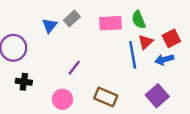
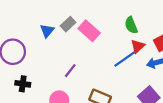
pink rectangle: (110, 23) -> (89, 31), moved, turned 45
blue line: (133, 55) -> (126, 58), turned 65

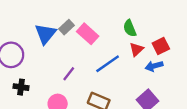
blue triangle: (47, 31) -> (45, 34), size x1.5
blue line: (126, 58) -> (108, 64), moved

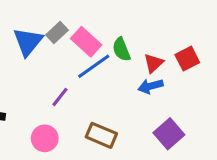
green semicircle: (130, 28) -> (121, 49), moved
blue line: (108, 64) -> (94, 66), moved
blue arrow: (154, 66) -> (151, 86), moved

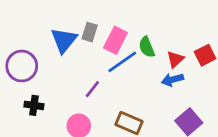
gray rectangle: (57, 33) -> (90, 32), turned -30
pink rectangle: (86, 42) -> (115, 40), turned 75

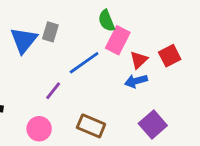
pink rectangle: (115, 40) -> (118, 40), moved
green semicircle: (147, 47) -> (107, 21), moved

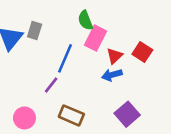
red square: (170, 56) -> (142, 52), turned -30
blue line: (84, 63) -> (65, 58), turned -32
purple line: (53, 91) -> (51, 85), moved

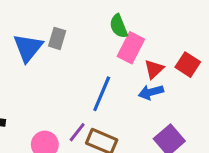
blue line: (65, 58) -> (102, 94), moved
purple line: (51, 85) -> (77, 132), moved

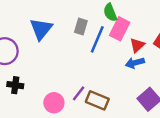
gray rectangle: (57, 38) -> (81, 27), moved
blue line: (102, 94) -> (97, 39), moved

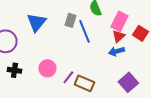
pink rectangle: (120, 29) -> (119, 21), moved
blue line: (97, 39) -> (84, 31), turned -45
pink circle: (54, 103) -> (47, 68), moved

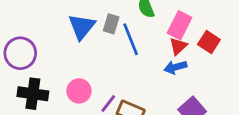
blue triangle: (36, 22) -> (82, 27), moved
black cross: (14, 70) -> (33, 94), size x1.5

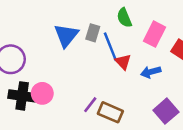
red triangle: (178, 46) -> (123, 62), moved, turned -30
pink circle: (79, 91) -> (42, 93), moved

